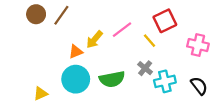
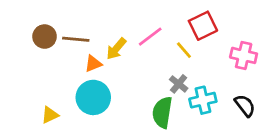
brown circle: (36, 14) -> (45, 37), moved
brown line: (61, 15) -> (76, 39), moved, turned 60
green semicircle: (112, 79) -> (162, 112), moved, turned 110

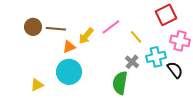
red square: (203, 26) -> (166, 15), moved
cyan cross: (203, 100) -> (156, 57), moved
black semicircle: (245, 106) -> (175, 70), moved

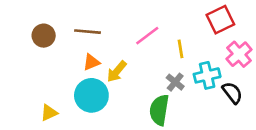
brown line: (56, 29) -> (87, 32), moved
yellow arrow: (86, 36) -> (117, 71), moved
yellow line: (136, 37) -> (181, 49), turned 32
pink cross: (180, 41) -> (239, 54), turned 36

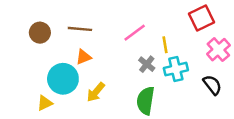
yellow arrow: (117, 71) -> (96, 92), moved
cyan cross: (207, 75) -> (176, 69), moved
gray cross: (175, 82) -> (147, 64), moved
cyan circle: (91, 95) -> (63, 79), moved

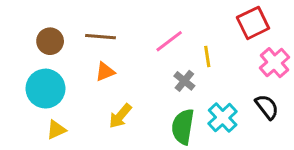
cyan cross: (176, 69) -> (223, 118), moved, turned -30
cyan circle: (63, 79) -> (45, 89), moved

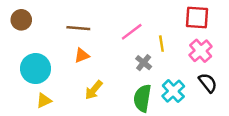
red square: (253, 23) -> (197, 17), turned 30
brown circle: (50, 41) -> (21, 20), moved
pink cross: (274, 63) -> (201, 51), moved

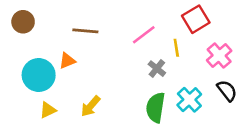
red square: (197, 17) -> (196, 19), moved, turned -35
orange triangle: (82, 55) -> (67, 61), moved
yellow arrow: (94, 90) -> (91, 106), moved

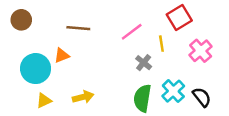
black semicircle: (227, 91) -> (202, 97), moved
yellow arrow: (91, 106) -> (83, 97), turned -144

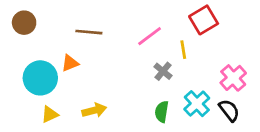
pink cross: (201, 51) -> (233, 78), moved
green semicircle: (142, 98) -> (162, 112), size x0.7

